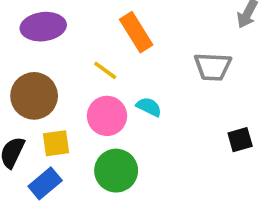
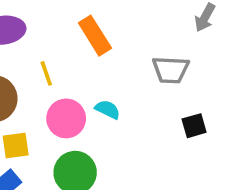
yellow line: (105, 70) -> (46, 73), moved, turned 35
black square: (240, 140) -> (194, 126), moved

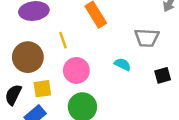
cyan semicircle: (108, 109) -> (123, 64), moved

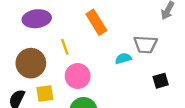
cyan semicircle: (123, 64) -> (123, 58), moved, turned -42

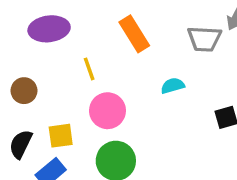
gray trapezoid: (145, 44) -> (204, 39), moved
brown circle: (31, 63) -> (24, 91), moved, size x0.6

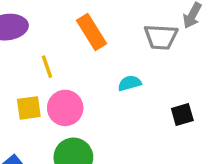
yellow square: (61, 136) -> (29, 108), moved

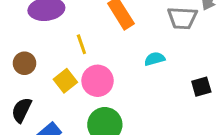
yellow square: (29, 108) -> (65, 81), turned -30

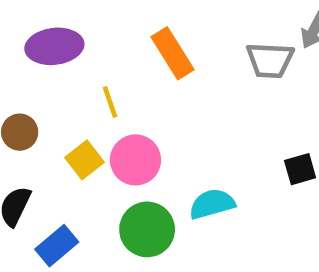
cyan semicircle: (155, 59) -> (212, 204), moved, size x1.4

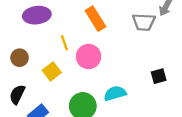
pink circle: (135, 160) -> (89, 57), moved

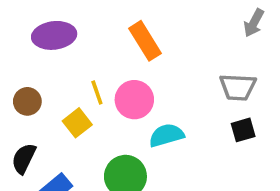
gray trapezoid: (144, 22) -> (238, 87), moved
yellow line: (64, 43) -> (97, 92), moved
cyan semicircle: (115, 93) -> (166, 135), moved

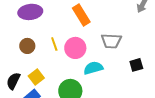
gray trapezoid: (238, 87) -> (111, 41), moved
brown circle: (27, 101) -> (27, 46), moved
yellow square: (77, 123) -> (36, 77), moved

